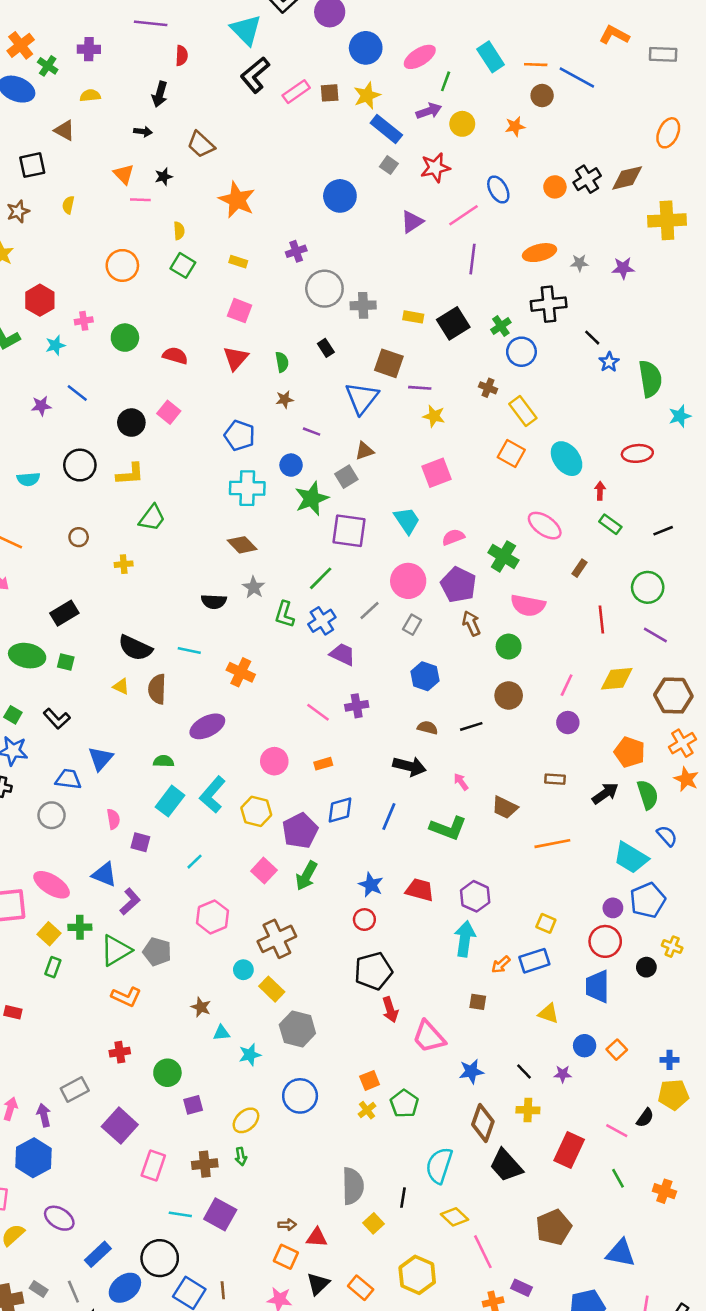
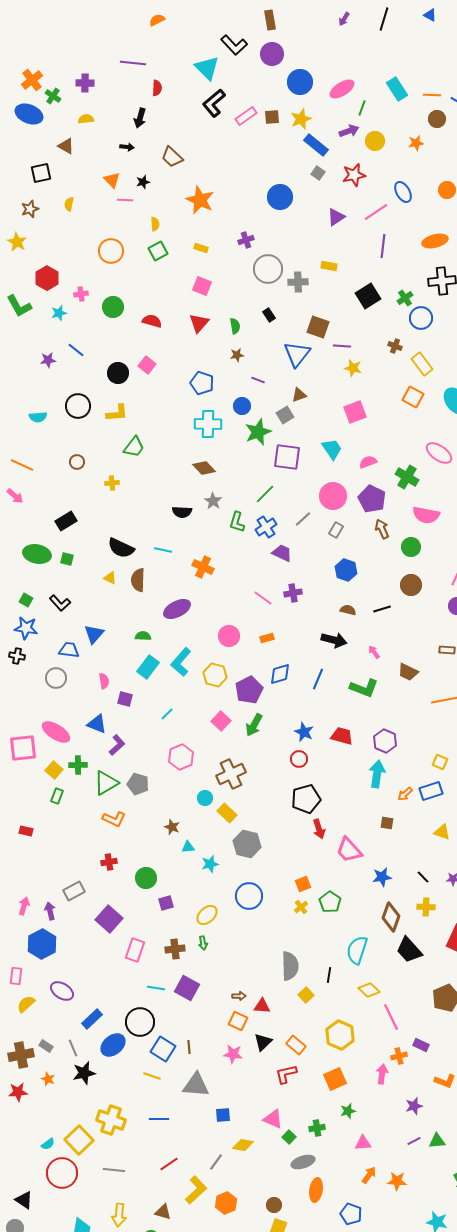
green square: (183, 265) -> (158, 251), turned 30
yellow rectangle: (413, 317) -> (329, 266), moved

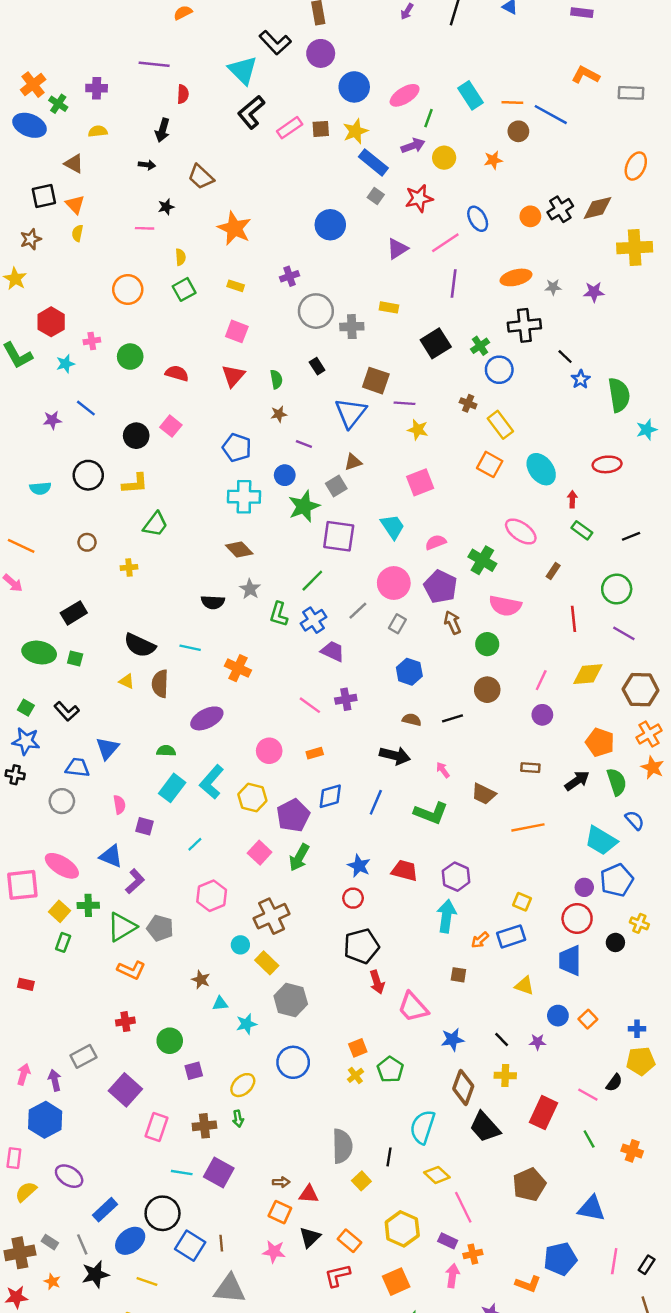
orange triangle: (112, 180) -> (75, 204), moved
purple rectangle: (421, 1045) -> (448, 1241), moved
yellow line: (152, 1076) -> (147, 1282), moved

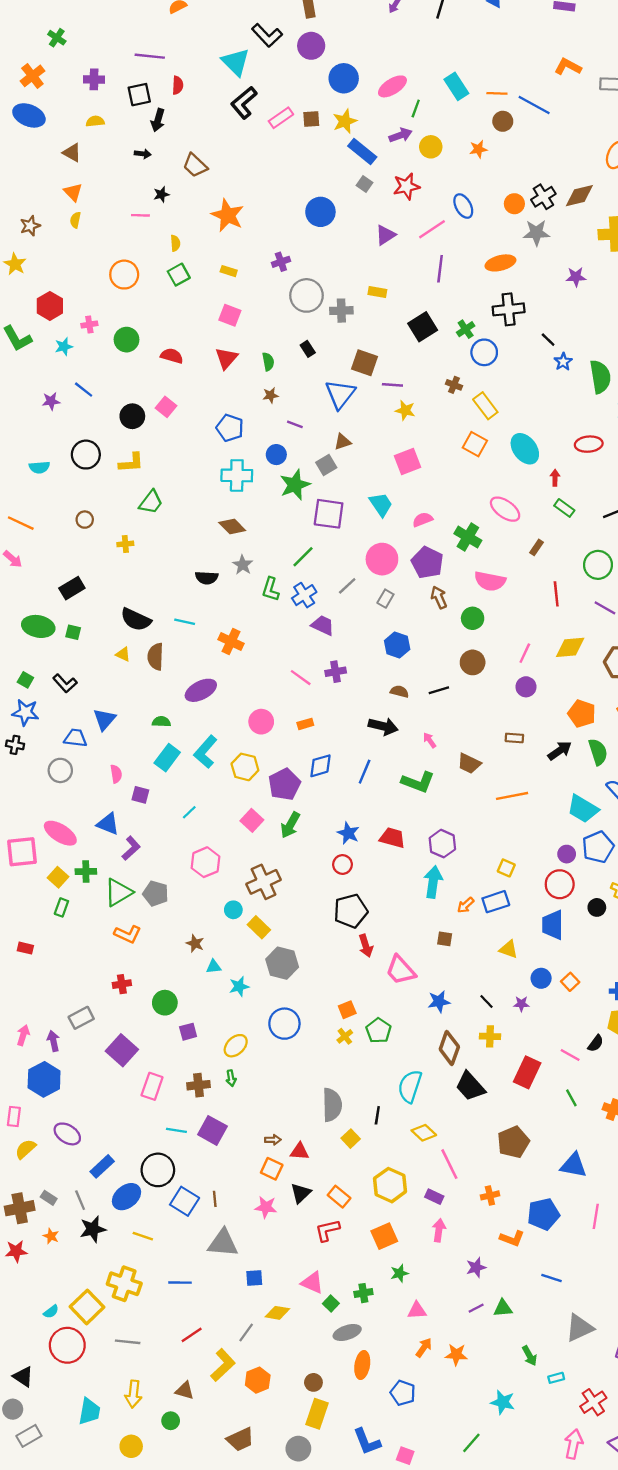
green cross: (58, 104) -> (57, 38), moved
black square: (44, 196) -> (139, 95), moved
gray star: (553, 287) -> (536, 233), moved, size x1.6
orange cross: (473, 1254) -> (490, 1195), moved

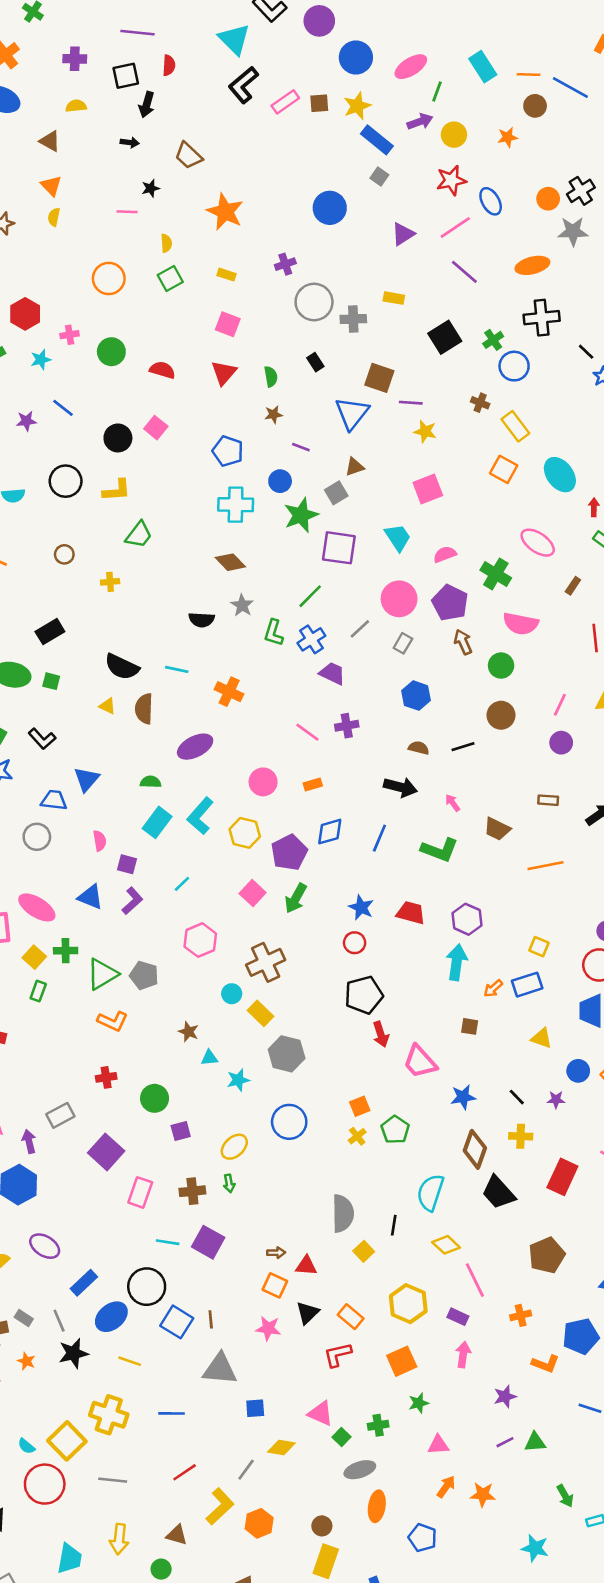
red star: (406, 186) -> (451, 180), moved
purple line: (440, 269) -> (464, 272), turned -56
purple L-shape: (131, 848) -> (132, 901), moved
cyan semicircle: (51, 1312) -> (26, 1446), turned 77

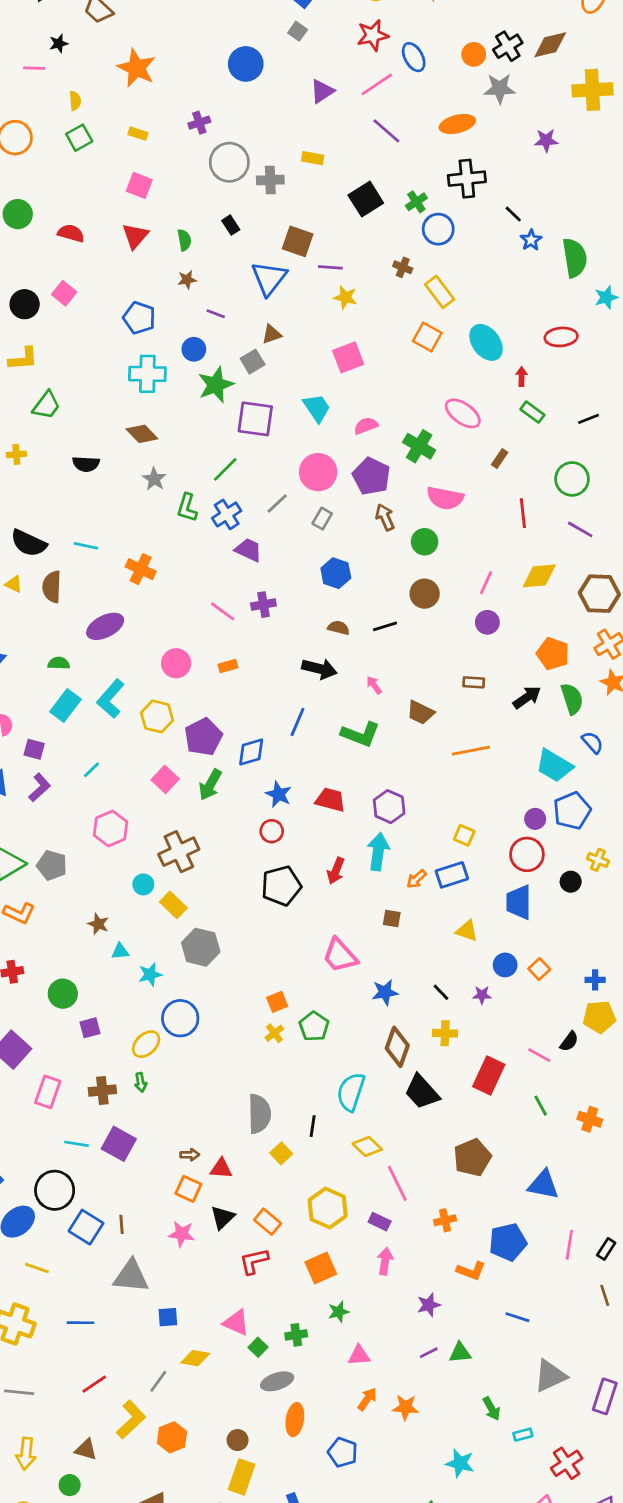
black semicircle: (202, 620) -> (86, 464), moved
blue diamond: (330, 832) -> (251, 752), moved
red arrow: (381, 1034) -> (336, 871), moved, turned 40
blue circle: (289, 1122) -> (180, 1018), moved

